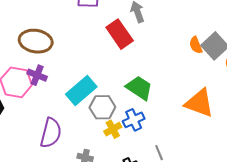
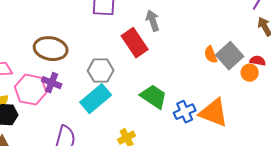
gray hexagon: (102, 107) -> (101, 71), moved
blue cross: (134, 120) -> (185, 112), moved

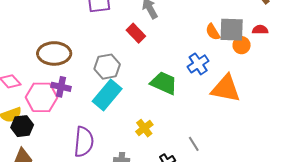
red rectangle: (135, 43) -> (136, 33), size x0.7
gray square: (230, 56) -> (232, 30), turned -36
orange circle: (250, 73) -> (242, 45), moved
blue cross: (185, 112) -> (198, 64), moved

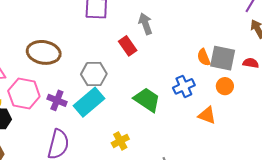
orange circle: (242, 45) -> (225, 86), moved
purple cross: (61, 87) -> (57, 100), moved
orange triangle: (226, 89) -> (207, 115), size x0.6

